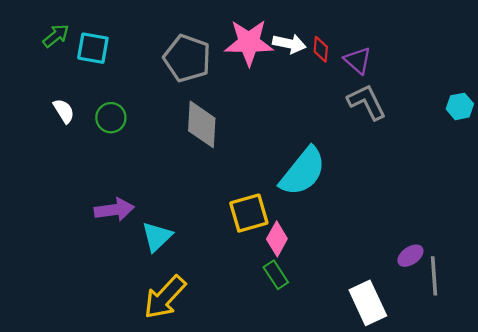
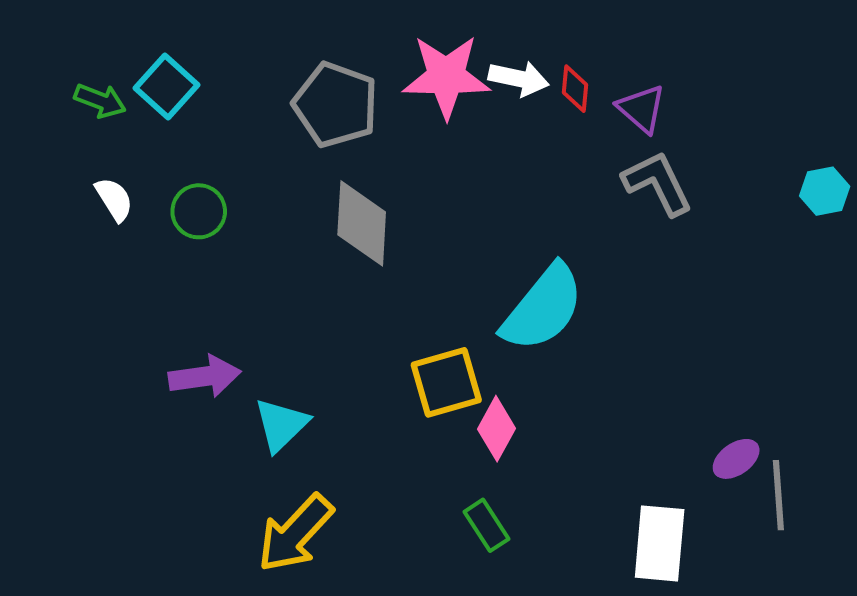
green arrow: (56, 36) -> (100, 101), moved, turned 60
cyan square: (93, 48) -> (166, 87), turned 32
green rectangle: (276, 275) -> (487, 525), moved
white rectangle: (368, 303) -> (660, 543), turned 30

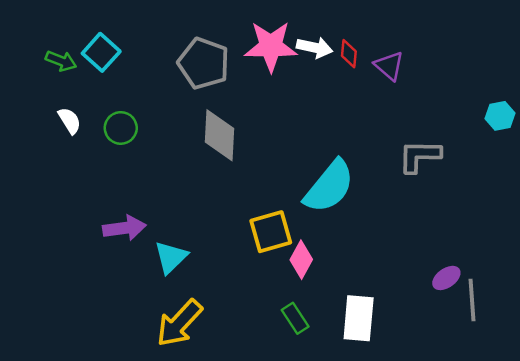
gray L-shape: (658, 183) -> (420, 156), moved, turned -63
white rectangle: (660, 543) -> (359, 318), moved

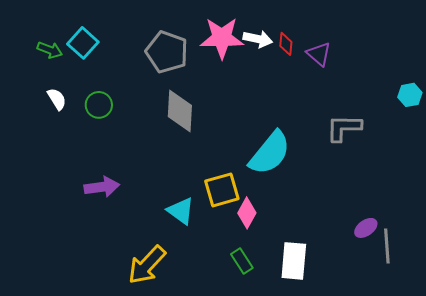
cyan triangle: (171, 257) -> (181, 211), moved, turned -40

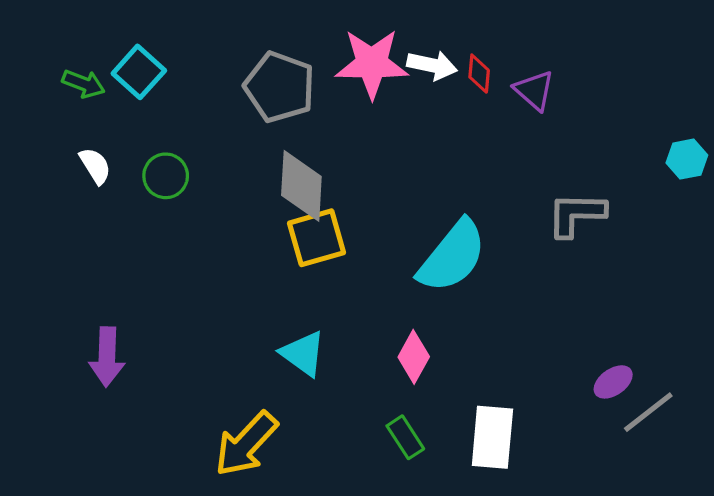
purple arrow: (102, 187) -> (107, 357), moved, turned 100
yellow square: (222, 190) -> (316, 238), moved
gray line: (387, 246) -> (648, 412), turned 56

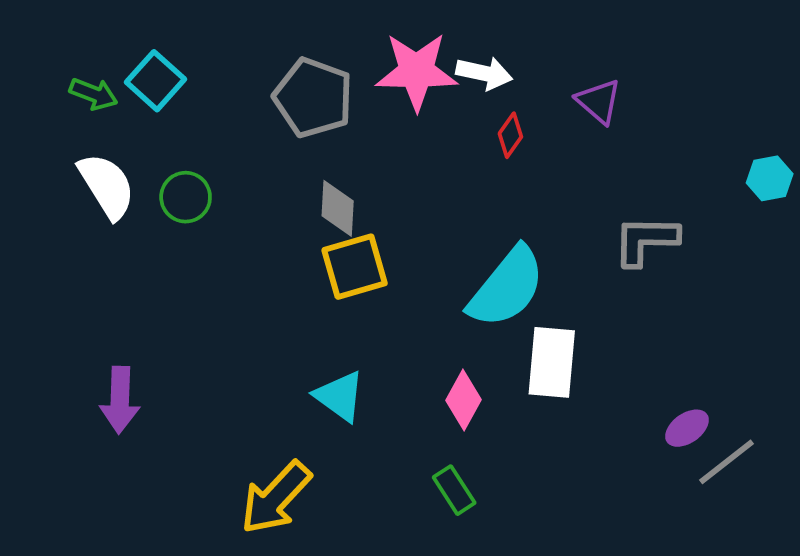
red diamond: (479, 74) -> (510, 135), moved, turned 30
white semicircle: (95, 166) -> (107, 186), size x1.6
gray diamond: (301, 186) -> (338, 208), size x0.7
white rectangle: (492, 437) -> (552, 362), moved

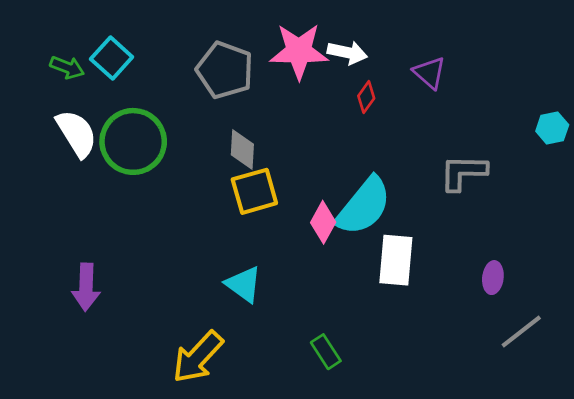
green circle: (186, 197) -> (133, 141), size x1.8
pink diamond: (464, 400) -> (323, 222), moved
purple ellipse: (687, 428) -> (493, 278), moved, turned -48

